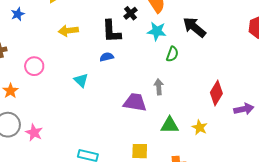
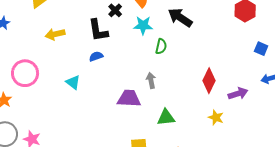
pink circle: (34, 66) -> (25, 73), size x1.4
yellow star: (200, 127) -> (216, 118), moved

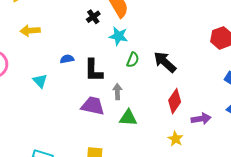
black arrow: (180, 17) -> (165, 62), moved
black L-shape: (98, 30) -> (94, 70), moved
green triangle: (166, 117) -> (128, 118), moved

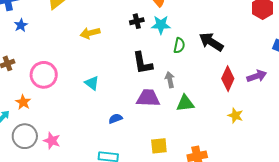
black cross: (93, 17) -> (137, 21), moved, turned 32
yellow arrow: (30, 31) -> (90, 33), moved
blue semicircle: (67, 59) -> (115, 119), moved
purple arrow: (201, 119) -> (257, 76), moved

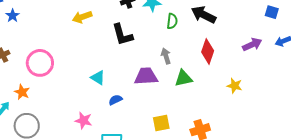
black L-shape: (143, 63) -> (122, 35), moved
red diamond: (228, 79) -> (208, 51), moved
cyan triangle: (92, 83) -> (98, 78), moved
pink star: (52, 141) -> (83, 120), moved

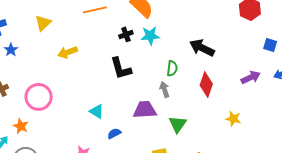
yellow arrow: (82, 17) -> (68, 52), moved
green semicircle: (172, 21) -> (172, 68), moved
green triangle: (183, 78) -> (178, 124), moved, turned -42

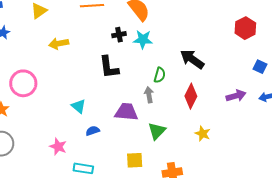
yellow star: (233, 119) -> (203, 134), moved

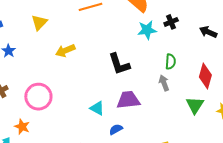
black cross: (119, 35) -> (171, 22), moved
black arrow: (192, 59) -> (208, 32), moved, size x0.7
purple trapezoid: (126, 112) -> (128, 100), moved
green triangle: (157, 131) -> (195, 105), moved

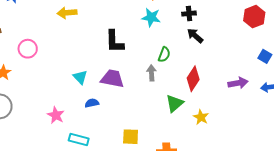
black cross: (171, 22) -> (189, 14), moved
black arrow: (208, 32) -> (195, 36), moved
pink circle: (38, 97) -> (28, 49), size x0.7

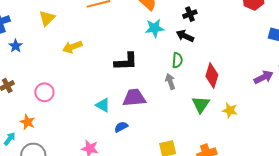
black arrow: (195, 36) -> (185, 36), moved
black L-shape: (114, 42) -> (126, 62), turned -75
purple arrow: (238, 83) -> (264, 77), moved

